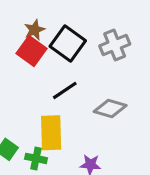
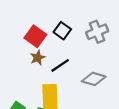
brown star: (34, 30) -> (38, 58), moved
black square: (68, 43) -> (62, 31), size x0.7

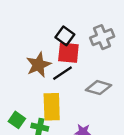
red square: (35, 36) -> (68, 53), moved, turned -30
brown star: (38, 58) -> (38, 65), size x1.5

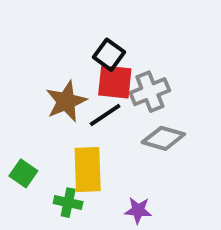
gray cross: (102, 37) -> (150, 92), moved
green square: (17, 120) -> (23, 173), moved

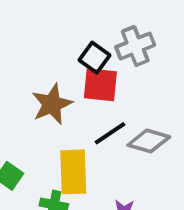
gray cross: (150, 92) -> (135, 46), moved
black line: (105, 115) -> (110, 133), moved

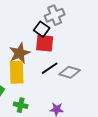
gray cross: (135, 46) -> (55, 15), moved
yellow rectangle: (73, 172) -> (17, 72), moved

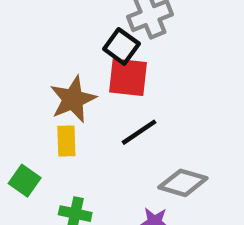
yellow rectangle: (17, 72) -> (66, 141), size x0.6
gray diamond: (70, 72) -> (183, 183), moved

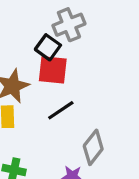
gray diamond: (183, 183) -> (93, 147), turned -68

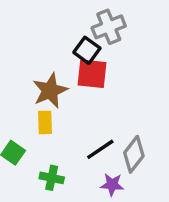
black line: (61, 110) -> (100, 149), moved

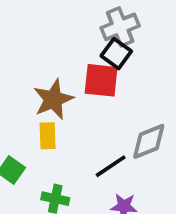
black square: (87, 50) -> (116, 54), moved
gray diamond: (134, 154) -> (149, 141), moved, turned 30

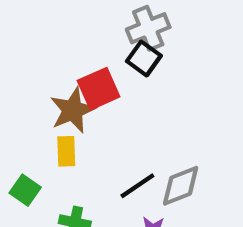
red square: (101, 80) -> (99, 89), moved, turned -30
gray diamond: (149, 141) -> (181, 186), moved

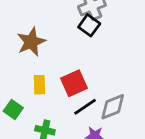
red square: (99, 89) -> (74, 83), moved
brown star: (73, 110) -> (31, 42), moved

